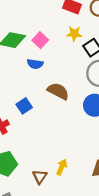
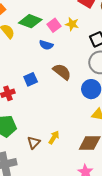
yellow star: (74, 34) -> (72, 24), moved

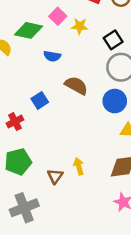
pink square: (54, 25) -> (58, 16), moved
yellow arrow: (54, 137) -> (79, 166), turned -40

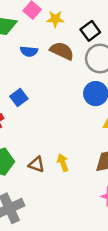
brown semicircle: (76, 86) -> (62, 51), moved
brown triangle: (55, 176) -> (36, 164), moved, turned -42

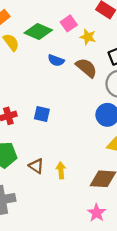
blue square: (19, 98) -> (42, 114), moved, turned 35

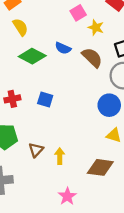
green diamond: (38, 31) -> (32, 56), moved
brown triangle: (36, 166) -> (36, 150), turned 35
pink star: (97, 213) -> (67, 196), moved

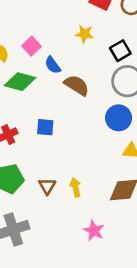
pink square: (78, 13) -> (32, 46), moved
blue semicircle: (63, 48) -> (53, 65), turned 42
brown semicircle: (92, 58) -> (77, 85), moved

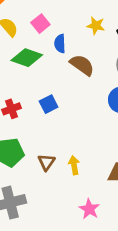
yellow star: (85, 34) -> (96, 26), moved
blue semicircle: (53, 65) -> (60, 44), turned 30
blue square: (45, 127) -> (49, 104), turned -36

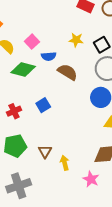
blue semicircle: (60, 44) -> (49, 56), turned -88
yellow arrow: (74, 165) -> (65, 163), moved
pink star: (89, 209) -> (91, 179), moved

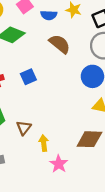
blue semicircle: (49, 56) -> (49, 15), moved
pink star: (91, 179) -> (59, 164), moved

